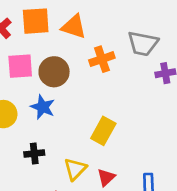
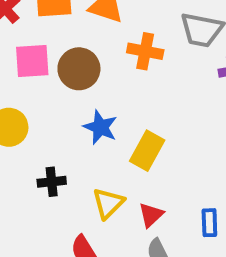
orange cross: (102, 59) -> (145, 51), turned 30
blue star: (43, 107) -> (100, 127), moved

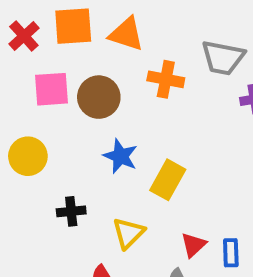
red triangle: (151, 215) -> (193, 245), moved

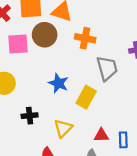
gray trapezoid: (223, 58) -> (107, 68), moved, turned -116
brown circle: (99, 97) -> (45, 35), moved
red triangle: (193, 245) -> (101, 135), turned 42

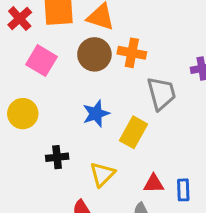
brown circle: (45, 35) -> (94, 54), moved
pink square: (18, 44) -> (41, 61), turned 35
blue star: (58, 83) -> (96, 114), turned 30

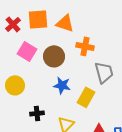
brown circle: (94, 54) -> (54, 56), moved
blue star: (96, 114) -> (62, 85), turned 30

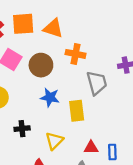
yellow rectangle: (86, 97) -> (77, 111), turned -36

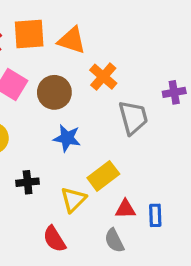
orange cross: (76, 54) -> (103, 77), turned 30
yellow rectangle: (77, 111) -> (103, 176), moved, turned 60

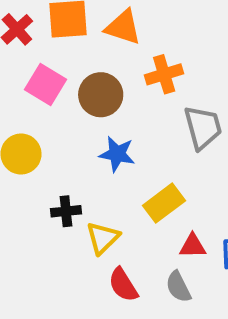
orange cross: (103, 77) -> (164, 74), turned 32
yellow triangle: (73, 200) -> (103, 238), moved
red semicircle: (54, 239) -> (123, 285), moved

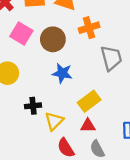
red triangle: (193, 246) -> (88, 126), moved

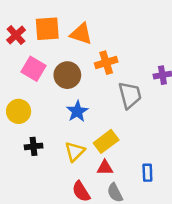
blue star: (62, 73) -> (77, 111), turned 30
black cross: (33, 106) -> (34, 146), moved
yellow triangle: (54, 121) -> (75, 151), moved

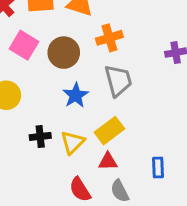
gray trapezoid: (130, 95) -> (118, 81), moved
black cross: (34, 146) -> (40, 136), moved

